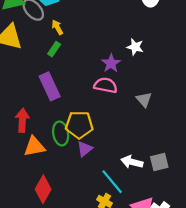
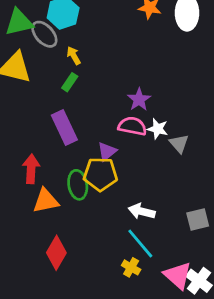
white star: (135, 47) -> (158, 129), moved
purple triangle: (85, 149) -> (107, 151), moved
white arrow: (132, 162) -> (142, 211), moved

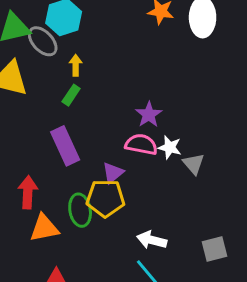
yellow arrow: (74, 56) -> (76, 65), turned 30

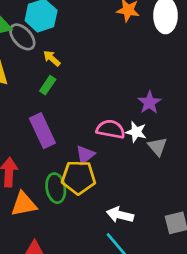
yellow arrow: (76, 65) -> (52, 58), turned -48
purple star: (149, 115) -> (149, 102), moved

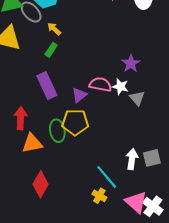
purple triangle: (85, 155) -> (79, 95), moved
white arrow: (120, 215) -> (132, 159), moved, turned 84

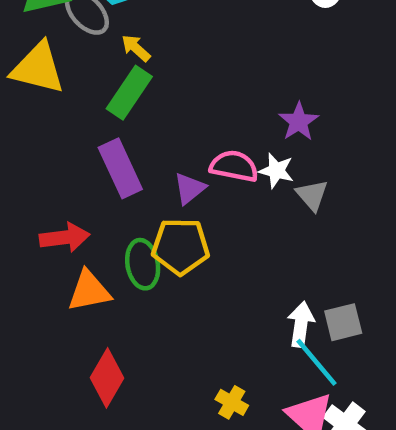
green rectangle: (51, 50) -> (129, 93), size x1.6
red arrow: (21, 118) -> (65, 237), turned 80
cyan line: (107, 177) -> (316, 362), moved

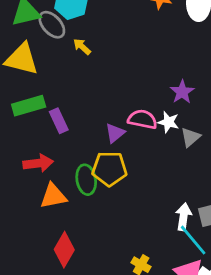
green rectangle: (129, 93) -> (29, 106), moved, turned 40
purple rectangle: (120, 168) -> (59, 121), moved, size x0.7
gray triangle: (312, 195) -> (190, 137), turned 30

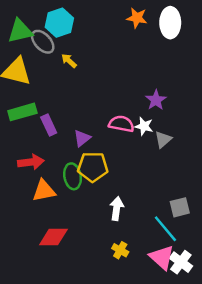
purple triangle: (115, 133) -> (82, 138), moved
white arrow: (184, 217) -> (117, 208), moved
red diamond: (64, 250) -> (53, 237), turned 60

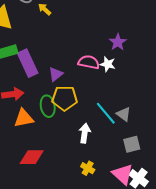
purple rectangle: (49, 125) -> (28, 63), size x1.5
gray triangle: (163, 139) -> (124, 114), moved, turned -42
gray square: (180, 207) -> (132, 144), moved
cyan line: (165, 229) -> (106, 113), moved

